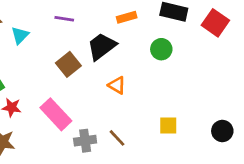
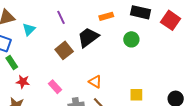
purple line: (64, 19) -> (61, 17), turned 56
orange triangle: (117, 85) -> (95, 82), moved
pink rectangle: (56, 114) -> (55, 87), size x0.6

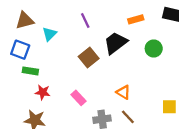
green circle: (131, 39) -> (154, 49), moved
green rectangle: (12, 63) -> (30, 71), turned -48

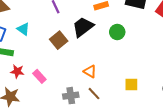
cyan triangle: (49, 34) -> (23, 29), moved, turned -40
pink rectangle: (79, 98) -> (39, 76), moved

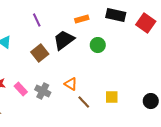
brown line: (94, 94) -> (84, 102), moved
gray cross: (71, 96) -> (43, 91), moved, turned 35

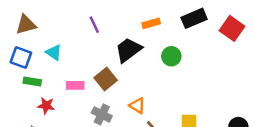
black rectangle: (116, 15) -> (194, 18), turned -36
brown square: (40, 53) -> (106, 79), moved
pink rectangle: (21, 89) -> (75, 85), moved, turned -48

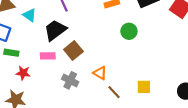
black trapezoid: (128, 50) -> (55, 30), moved
cyan triangle: (54, 52) -> (30, 15), moved

